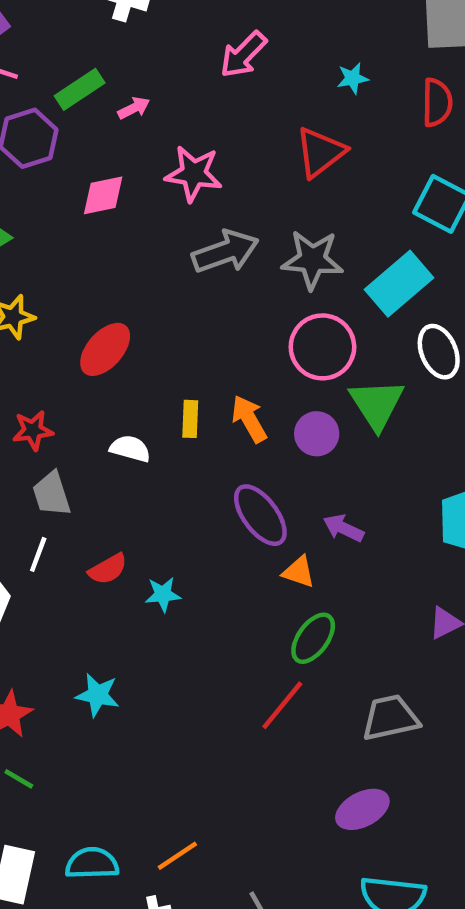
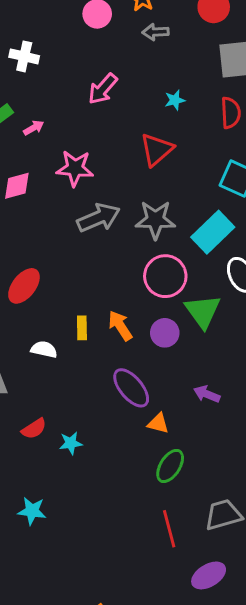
purple arrow: (343, 528) -> (207, 394), moved
red line: (282, 705) -> (169, 529), moved, turned -51

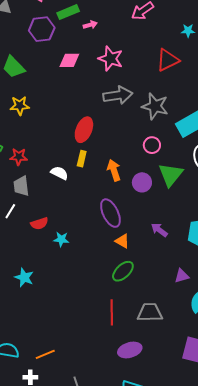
pink circle: (165, 276) -> (152, 145), size x0.6
red ellipse: (24, 286) -> (84, 130), moved, turned -30
yellow rectangle: (82, 328) -> (82, 159), moved

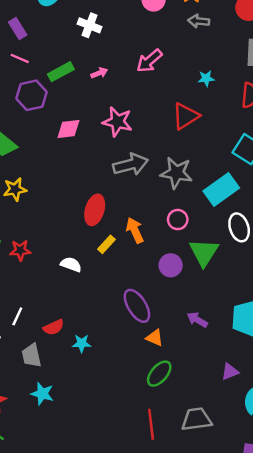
pink arrow: (90, 25) -> (99, 73), moved
yellow rectangle: (82, 159) -> (106, 244), moved, turned 35
orange arrow: (114, 170) -> (135, 230), moved
gray trapezoid: (21, 186) -> (32, 356), moved

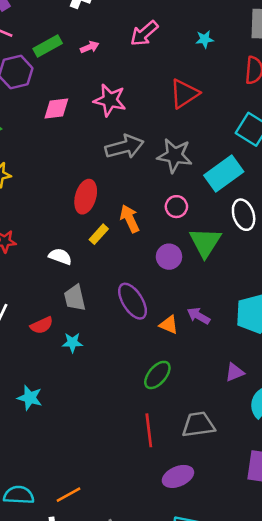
cyan star: (206, 78) -> (205, 39), moved
orange triangle: (155, 338) -> (169, 325), moved
gray trapezoid: (32, 356) -> (75, 298), moved

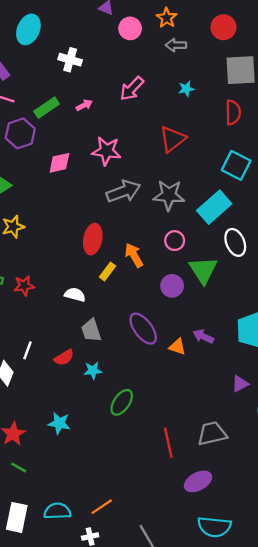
green ellipse: (157, 375) -> (122, 402), moved

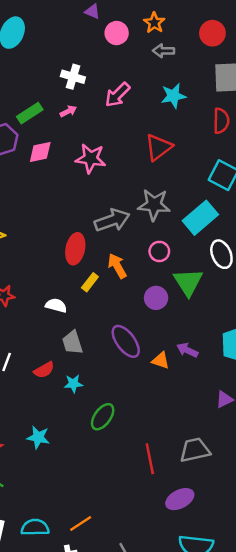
white cross: (70, 60) -> (73, 77), moved
cyan star: (186, 89) -> (173, 96), size x1.5
pink diamond: (59, 163) -> (40, 152), moved
gray arrow: (123, 191) -> (112, 220), moved

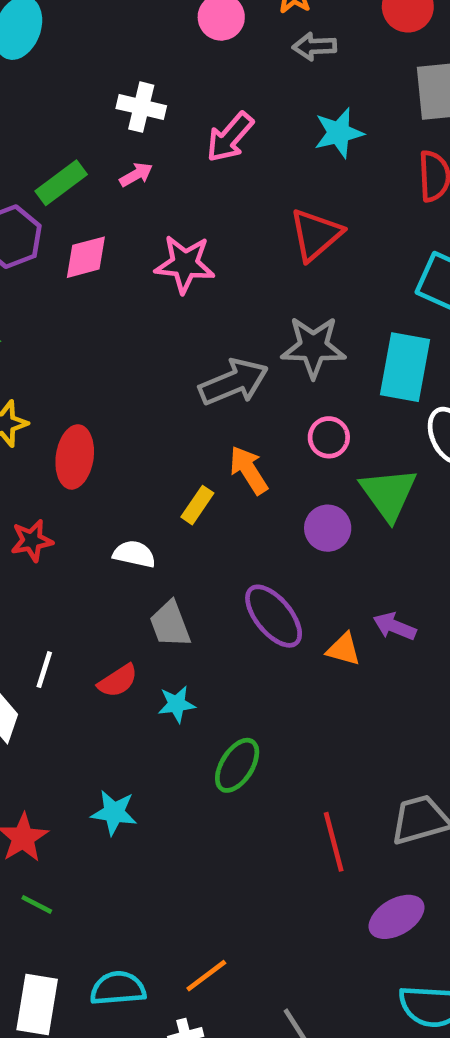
cyan rectangle: (200, 218) -> (405, 367), turned -36
red ellipse: (75, 249) -> (75, 457), moved

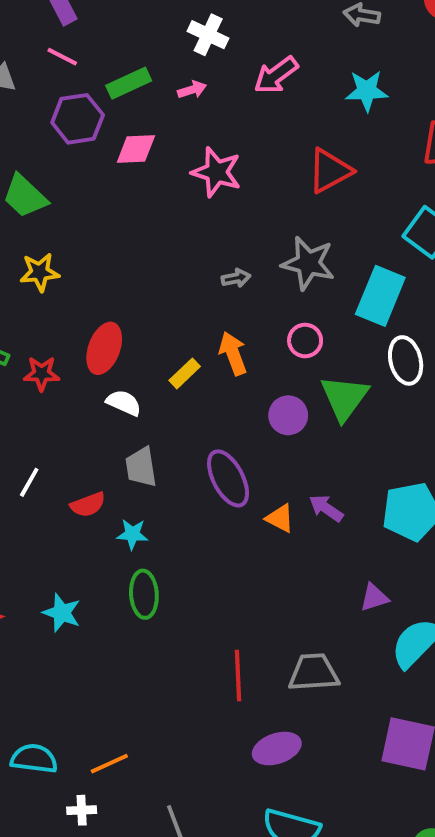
gray arrow: (234, 382) -> (236, 278), size x0.5
red ellipse: (75, 457) -> (104, 348), moved
green ellipse: (237, 765) -> (144, 594), moved, turned -48

